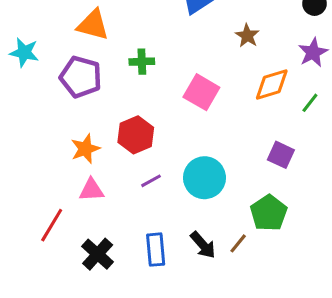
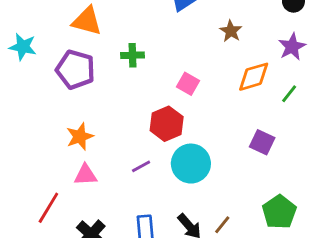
pink square: (201, 92) -> (188, 84), size x0.7
red hexagon: (136, 135) -> (167, 124), moved
green pentagon: (269, 213) -> (279, 212), moved

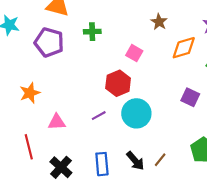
brown star: (231, 31) -> (159, 22), moved
orange star: (80, 136) -> (30, 93), moved
red line: (48, 208) -> (29, 147), turned -45

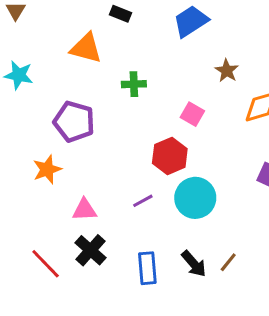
purple pentagon: (49, 42) -> (74, 122), moved
red line: (29, 147) -> (46, 264), moved, turned -30
black cross: (61, 167) -> (90, 250), moved

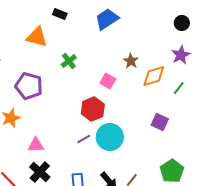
brown star: (227, 71) -> (131, 61), moved
green cross: (134, 84) -> (69, 61), turned -35
purple line: (143, 201) -> (84, 139), moved

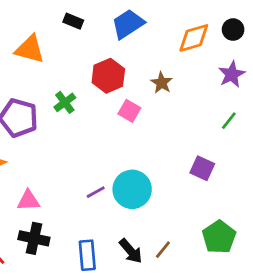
black rectangle: (60, 14) -> (73, 21), moved
green cross: (69, 61) -> (65, 102), moved
orange diamond: (154, 76) -> (194, 38), moved
red hexagon: (93, 109) -> (108, 76), moved
black cross: (40, 172) -> (34, 238), turned -30

